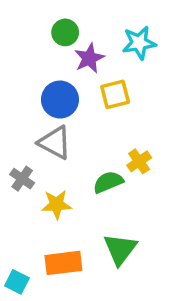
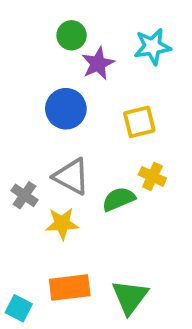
yellow square: (115, 94) -> (139, 122), moved
gray triangle: (55, 143) -> (72, 176), moved
yellow cross: (139, 161) -> (152, 176), turned -30
green triangle: (120, 249) -> (130, 297), moved

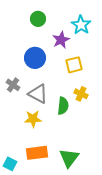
cyan star: (152, 47) -> (81, 25), turned -30
purple star: (98, 64) -> (61, 40), moved
gray cross: (24, 195) -> (13, 85), moved
green semicircle: (119, 199) -> (63, 106), turned 120

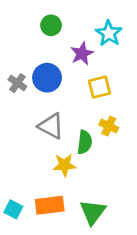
gray cross: (13, 85) -> (17, 83), moved
yellow star: (33, 119) -> (64, 165), moved
cyan square: (10, 164) -> (13, 209), moved

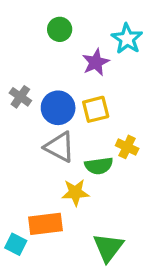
blue circle: (47, 78) -> (58, 108), moved
yellow square: (99, 87) -> (96, 109), moved
green semicircle: (85, 142) -> (99, 166), turned 75
orange rectangle: (50, 205) -> (45, 224), moved

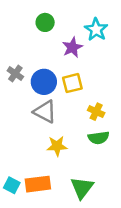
green semicircle: (99, 166) -> (99, 138), moved
orange rectangle: (45, 224) -> (38, 184), moved

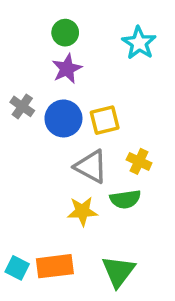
purple star: (72, 47) -> (67, 69), moved
gray triangle: (45, 112) -> (91, 167), moved
green semicircle: (99, 138) -> (125, 199), moved

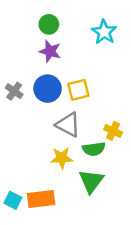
purple star: (67, 69) -> (50, 51), turned -30
gray cross: (22, 106) -> (14, 91), moved
yellow cross: (139, 161) -> (113, 131), moved
green triangle: (118, 271) -> (91, 181), moved

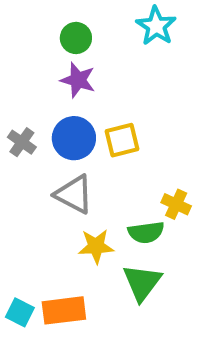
cyan star: (104, 32) -> (156, 26), moved
gray triangle: (68, 125) -> (74, 194), moved

